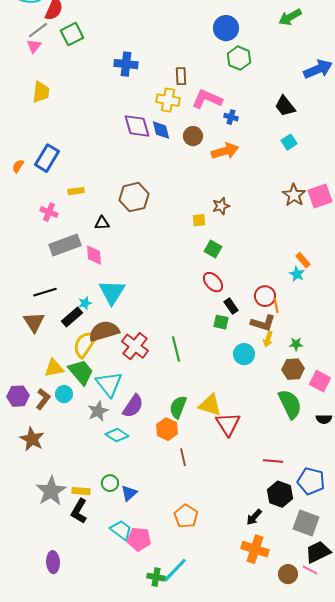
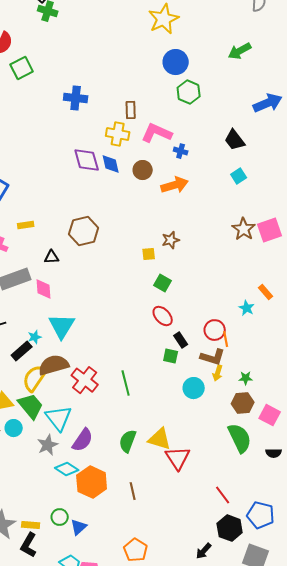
orange rectangle: (303, 260) -> (266, 292), moved
orange hexagon: (167, 429) -> (92, 482), moved, size x1.4
red line: (273, 461) -> (223, 495), turned 48

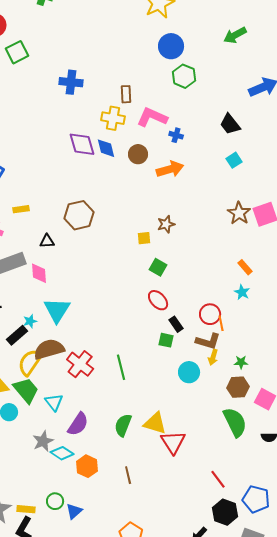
orange rectangle: (266, 292) -> (245, 267), moved
cyan triangle: (59, 418) -> (54, 402), size x0.7
gray star: (48, 445) -> (43, 441), moved
orange hexagon: (92, 482) -> (87, 466), size x0.7

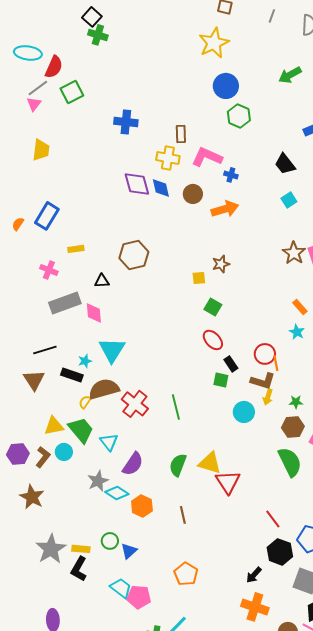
black rectangle: (17, 335) -> (72, 375), turned 60
yellow semicircle: (30, 362) -> (85, 402), size x0.5

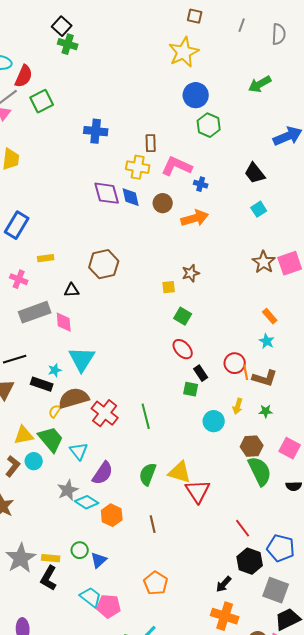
brown L-shape: (263, 381) -> (265, 378), moved
brown hexagon: (293, 427) -> (252, 446), moved

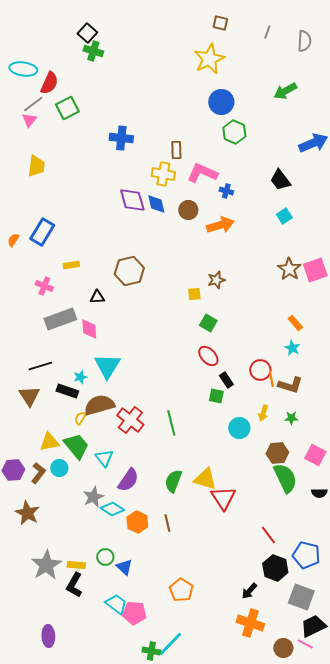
brown line: (153, 524) -> (167, 523), moved
blue triangle: (99, 560) -> (124, 567), turned -36

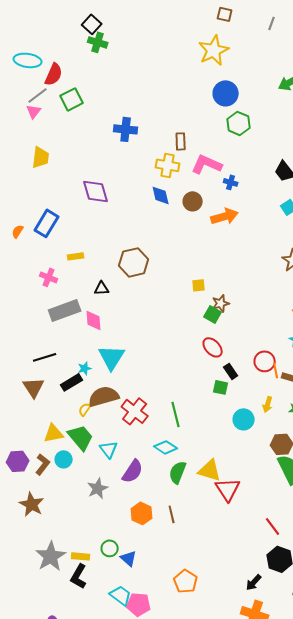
purple diamond: (132, 200) -> (96, 191), moved
brown star: (216, 280) -> (221, 303), moved
black rectangle: (67, 391) -> (72, 382), turned -50
cyan diamond: (112, 509) -> (166, 447), moved

